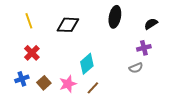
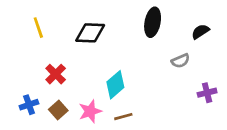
purple cross: (144, 48) -> (207, 93), moved
red cross: (32, 53) -> (56, 74), moved
gray semicircle: (136, 68) -> (180, 61), moved
brown line: (93, 88) -> (123, 117), turned 32

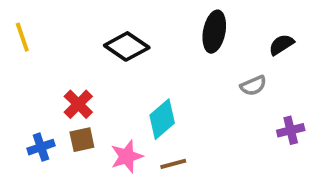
yellow line: (38, 28) -> (22, 37), moved
black diamond: (90, 33) -> (127, 46), turned 32
brown square: (58, 110) -> (82, 140), moved, turned 30

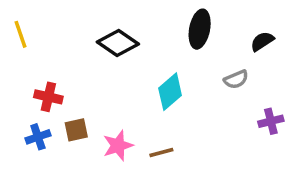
red cross: (78, 104) -> (48, 97), moved, turned -32
cyan diamond: (162, 119) -> (170, 92), moved

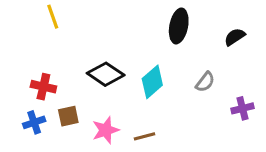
yellow line: (21, 34) -> (53, 17), moved
black diamond: (118, 43) -> (106, 74), moved
gray semicircle: (236, 79) -> (205, 82), moved, turned -30

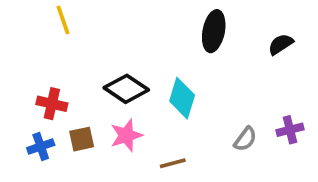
cyan diamond: (152, 82) -> (182, 98), turned -32
gray semicircle: (205, 82) -> (245, 139), moved
pink star: (106, 130) -> (126, 135), moved

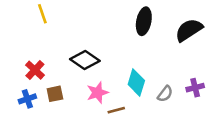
black semicircle: (281, 44) -> (189, 30), size x1.6
cyan diamond: (182, 98) -> (136, 83), moved
red cross: (52, 104) -> (35, 70), turned 30
pink star: (126, 135) -> (97, 93), moved

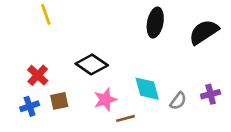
cyan diamond: (136, 83) -> (147, 89), turned -32

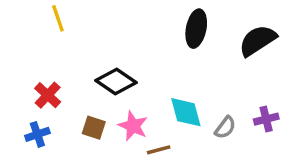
pink star: (105, 100) -> (133, 126), turned -30
brown square: (59, 101) -> (94, 128), moved, turned 30

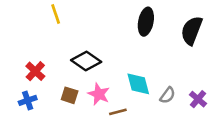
yellow line: (58, 18) -> (56, 14), moved
black semicircle: (258, 41) -> (192, 31), turned -36
purple cross: (266, 119) -> (198, 99), moved, turned -36

